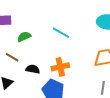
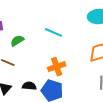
black semicircle: (33, 69) -> (29, 86), moved

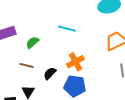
black semicircle: (29, 86) -> (50, 73), moved, turned -40

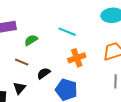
orange cross: (75, 62) -> (77, 58), moved

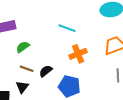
green semicircle: (31, 40) -> (23, 47), moved
brown line: (22, 62) -> (27, 69), moved

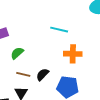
orange cross: (78, 54) -> (73, 54), turned 30

